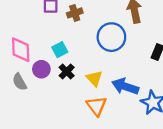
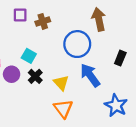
cyan square: (60, 50) -> (29, 56), turned -32
blue arrow: (125, 86) -> (90, 75), moved, turned 35

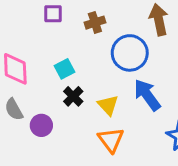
brown cross: (43, 21) -> (95, 23), moved
cyan square: (29, 56) -> (65, 69), turned 32
purple circle: (12, 74) -> (41, 125), moved

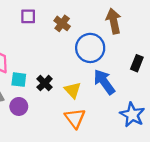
brown cross: (95, 23) -> (62, 23), turned -35
cyan square: (65, 69) -> (19, 80), moved, turned 35

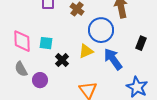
cyan square: (19, 80) -> (46, 43), moved
yellow triangle: (73, 90) -> (86, 51), moved, turned 49

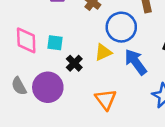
gray semicircle: (21, 69) -> (19, 86), moved
purple circle: (40, 80) -> (48, 87), size x1.6

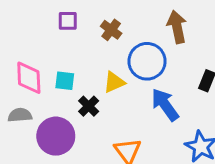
yellow triangle: (103, 52) -> (114, 82), moved
gray semicircle: (19, 86) -> (20, 115), moved, turned 114

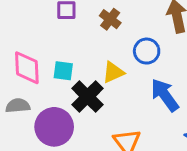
blue circle: (147, 61) -> (147, 51), size x0.7
black cross: (89, 106) -> (87, 97), size x1.5

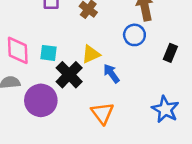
blue circle: (147, 51) -> (134, 35), moved
blue arrow: (165, 95) -> (111, 73), moved, size x0.7

